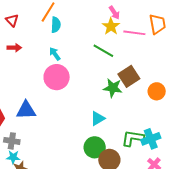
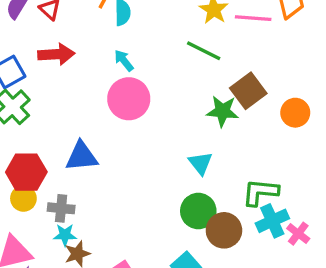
red arrow: (14, 48) -> (56, 54), size x1.5
cyan triangle: (98, 118) -> (200, 163), turned -35
cyan cross: (151, 139) -> (272, 221), moved

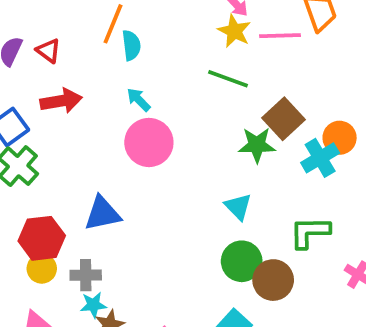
cyan cross: (272, 221) -> (320, 158), moved

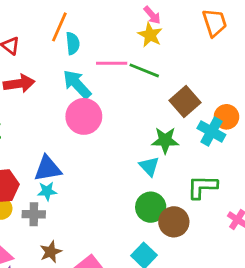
pink line: (280, 36) -> (112, 63), moved
cyan arrow: (139, 100) -> (77, 84), size x1.6
green star: (257, 145) -> (165, 140), moved
cyan cross: (320, 158) -> (211, 132), turned -32
cyan star: (93, 305) -> (47, 191), moved

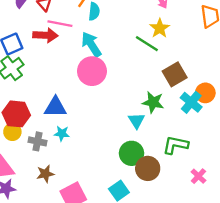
yellow star: (150, 35) -> (160, 28), moved
pink line: (112, 63) -> (60, 24), moved
cyan star: (47, 191) -> (62, 134), moved

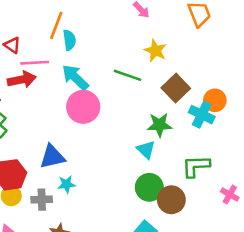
yellow star: (160, 28) -> (155, 51), moved
green line: (147, 44) -> (127, 75), moved

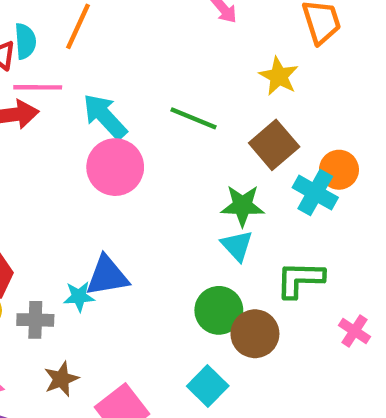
cyan semicircle: (69, 40) -> (25, 41), moved
yellow star: (155, 51) -> (279, 76), moved
cyan triangle: (146, 150) -> (237, 246), moved
blue triangle: (52, 157) -> (107, 276), moved

